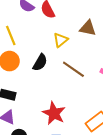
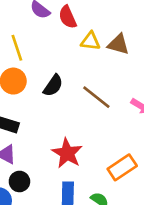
yellow triangle: (61, 40) -> (90, 41), moved, turned 42

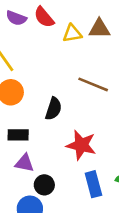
black semicircle: (53, 86) -> (53, 109), moved

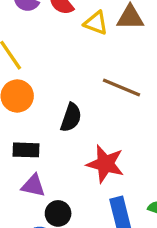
yellow triangle: (72, 34) -> (96, 23), turned 30

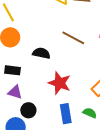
black semicircle: (71, 117) -> (41, 53), turned -102

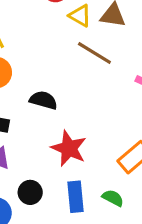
brown line: (73, 38) -> (94, 53), moved
black circle: (28, 110) -> (30, 192), moved

